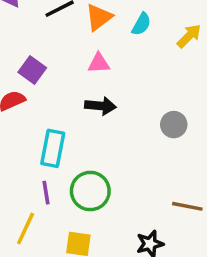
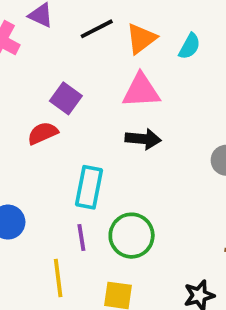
pink triangle: (99, 63) -> (141, 91), size x1.5
yellow line: (26, 228) -> (58, 278), turned -32

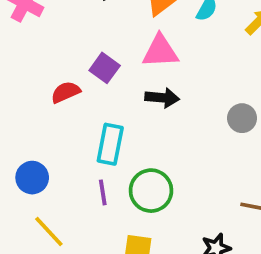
purple square: (66, 98) -> (105, 68), moved
yellow line: (58, 278) -> (49, 231), moved, turned -36

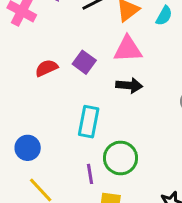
red semicircle: (66, 92) -> (46, 68), moved
purple line: (103, 192) -> (90, 174), moved

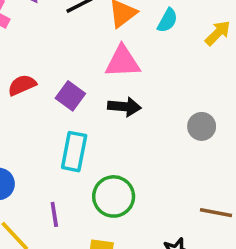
purple square: (84, 62) -> (70, 96), moved
purple line: (90, 174) -> (54, 214), moved

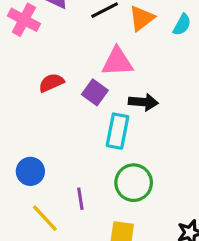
pink triangle: (123, 62) -> (117, 62), moved
cyan rectangle: (74, 152) -> (117, 131), moved

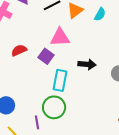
black arrow: (143, 102) -> (87, 64), moved
green circle: (134, 183) -> (54, 107), moved

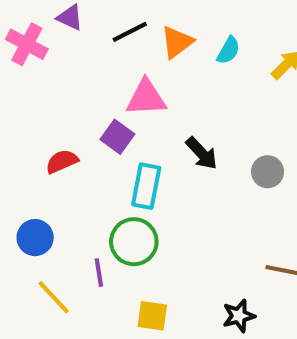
red semicircle: (19, 50) -> (62, 161), moved
black arrow: (87, 64) -> (202, 153), turned 42

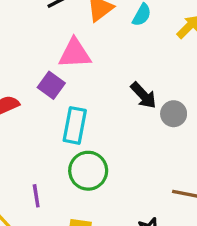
black arrow: (202, 153) -> (143, 95), moved
green circle: (134, 242) -> (88, 171), moved

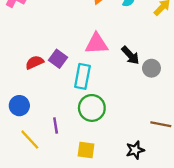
pink triangle: (75, 53) -> (97, 44), moved
purple square: (51, 85) -> (58, 59), moved

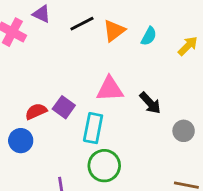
gray circle: (151, 68) -> (184, 131), moved
blue circle: (19, 106) -> (21, 141), moved

